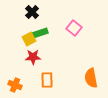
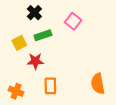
pink square: (74, 28) -> (73, 21), moved
yellow square: (29, 39) -> (19, 43), moved

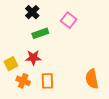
yellow square: (19, 43) -> (11, 64), moved
orange cross: (16, 91) -> (23, 81), moved

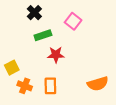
red star: (33, 58) -> (56, 55), moved
orange semicircle: (92, 79) -> (98, 84), turned -96

